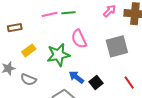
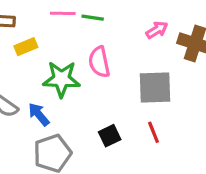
yellow rectangle: (29, 50) -> (26, 47), moved
blue arrow: (76, 77) -> (39, 114), moved
red line: (129, 82) -> (153, 132), moved

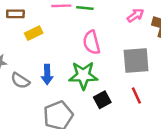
green star: (61, 79) -> (83, 75), moved
blue arrow: (39, 114) -> (47, 74), moved, turned -138

